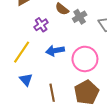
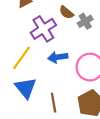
purple cross: (41, 25) -> (43, 29), size x1.6
blue triangle: (26, 80) -> (26, 88), size x1.5

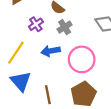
gray cross: (85, 21) -> (65, 27), moved
purple cross: (43, 29) -> (36, 24), size x0.6

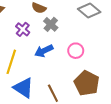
pink circle: (82, 59) -> (76, 51), size x0.6

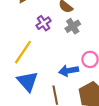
blue arrow: (44, 51) -> (69, 71), moved

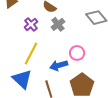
yellow line: (23, 52) -> (31, 53), moved

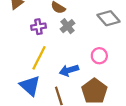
purple cross: (31, 24) -> (38, 27), turned 32
pink circle: (77, 53) -> (99, 56), moved

